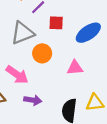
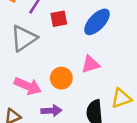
orange circle: (42, 53) -> (61, 78), moved

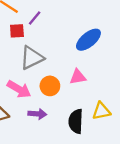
red square: (59, 19) -> (17, 31), moved
gray triangle: (24, 38) -> (32, 58), moved

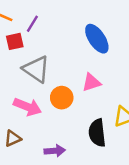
blue ellipse: (88, 40) -> (97, 39), turned -75
gray triangle: (32, 58) -> (36, 69), turned -50
purple arrow: (37, 114) -> (55, 151), moved

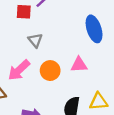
gray triangle: (36, 69) -> (35, 40), size x0.6
pink arrow: (27, 107) -> (19, 70), turned 100

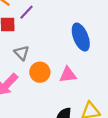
orange circle: (50, 71) -> (40, 72), moved

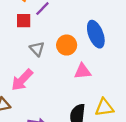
orange circle: (40, 72) -> (67, 45), moved

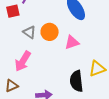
orange circle: (67, 45) -> (50, 32), moved

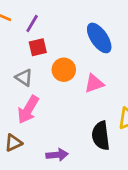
red square: (13, 11) -> (38, 47), moved
gray triangle: (29, 32) -> (24, 78), moved

